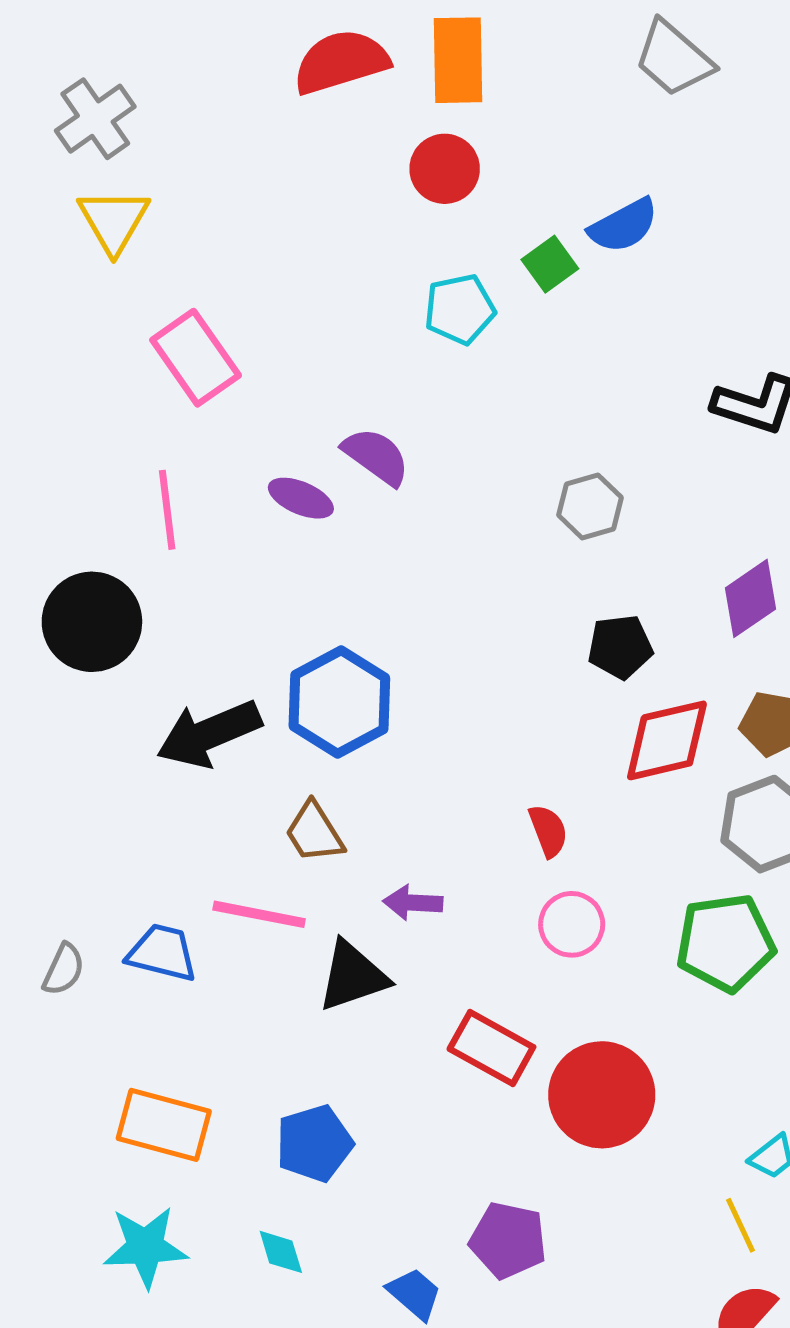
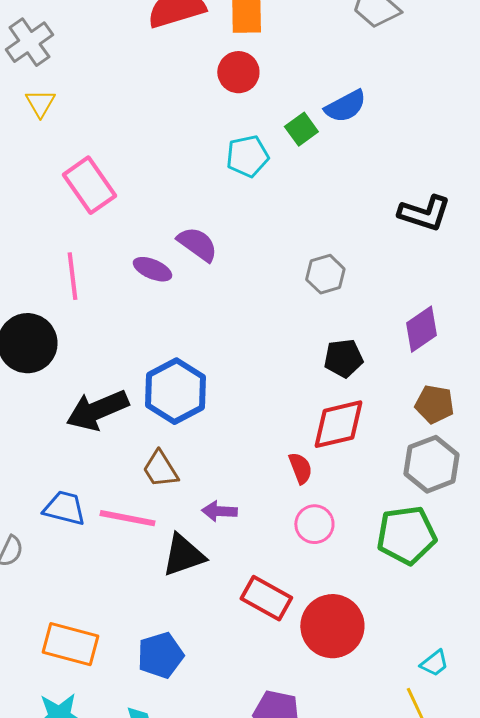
yellow triangle: (114, 221) -> (40, 103), size x0.7
red diamond: (667, 740) -> (338, 424), moved
blue trapezoid: (162, 953) -> (64, 508), moved

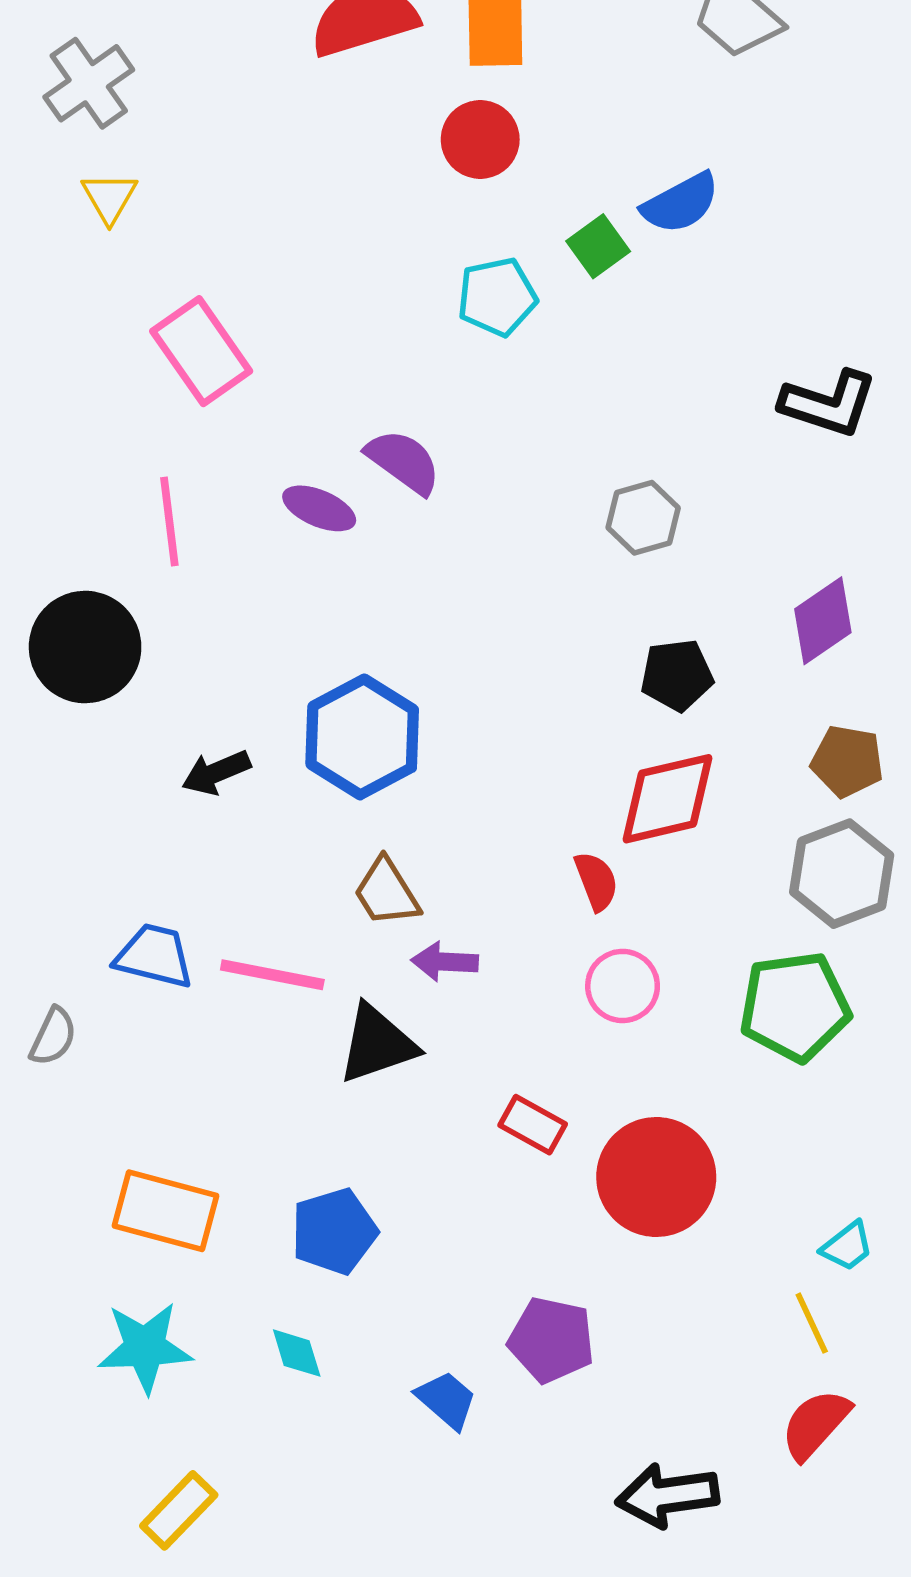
black arrow: (97, 410) -> (216, 772), size x0.6
brown trapezoid: (160, 469) -> (387, 892), moved
red rectangle: (266, 598) -> (533, 1125), size x0.7

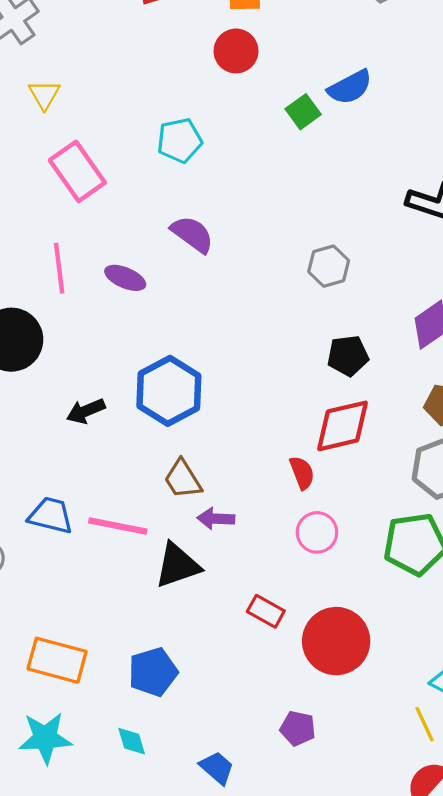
yellow triangle: (109, 198) -> (44, 95), moved
cyan pentagon: (497, 297) -> (180, 140), moved
purple ellipse: (319, 508) -> (125, 278), moved
purple pentagon: (551, 1340) -> (298, 728), moved, size x0.7

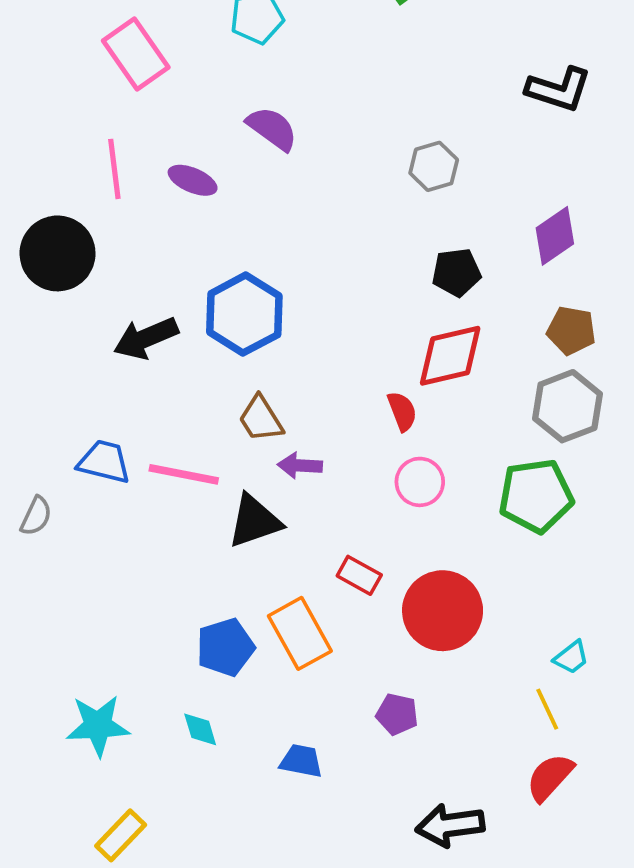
black arrow: (86, 411) -> (146, 338), size x1.4
orange rectangle: (57, 660) -> (300, 633), moved, turned 46
blue trapezoid: (217, 768) -> (301, 761), turned -30

